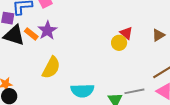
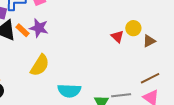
purple star: (47, 30) -> (39, 28), turned -30
yellow circle: (119, 43) -> (133, 28), moved

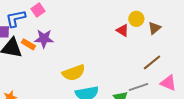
yellow semicircle: (40, 65) -> (74, 73), moved, turned 50
brown line: (150, 78) -> (152, 62), moved

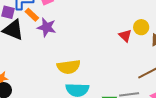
orange rectangle: (28, 44) -> (32, 15), moved

